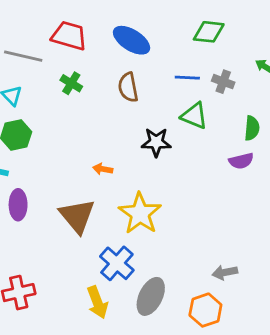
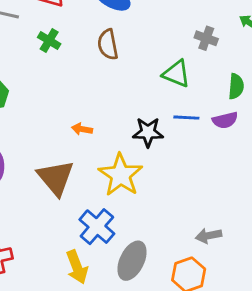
blue line: (187, 78) -> (186, 118), moved
black star: (156, 142) -> (148, 132), moved

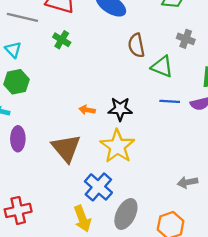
brown semicircle: (108, 45) -> (136, 45), moved
black star: (148, 132) -> (120, 109), moved
gray arrow: (209, 236) -> (187, 182), moved

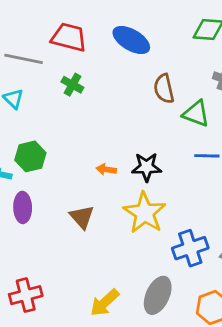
green hexagon: (16, 82) -> (30, 156), moved
brown triangle: (66, 148) -> (82, 217), size x0.7
blue cross: (98, 187) -> (190, 248), moved, turned 32
yellow arrow: (82, 219) -> (105, 303), turned 70

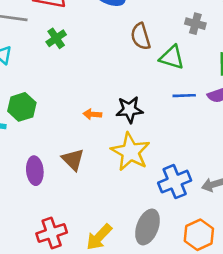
green cross: (72, 85) -> (56, 38), turned 30
purple ellipse: (23, 207) -> (35, 171), moved
red cross: (26, 295) -> (52, 233), moved

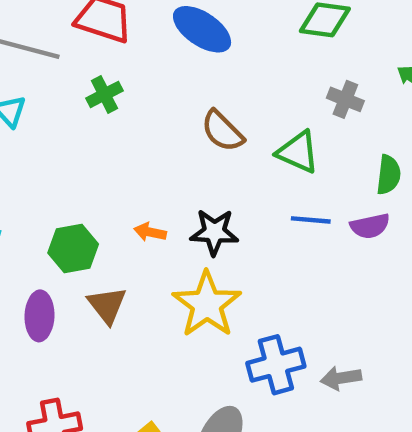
brown semicircle: (141, 36) -> (223, 131), moved, turned -36
green hexagon: (22, 107) -> (73, 248), moved

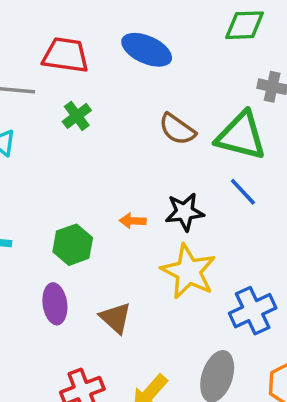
green triangle: (298, 152) -> (241, 136), size x1.4
blue line: (311, 220) -> (243, 192), moved, turned 52
brown triangle: (107, 305) -> (116, 318), moved

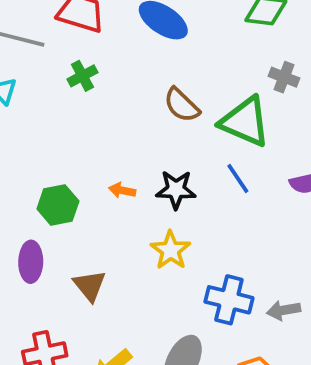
yellow star: (188, 271) -> (170, 250), size x0.7
blue cross: (253, 311) -> (229, 300), turned 30

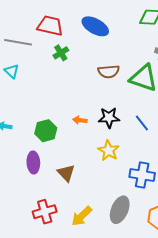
green cross: (82, 76) -> (61, 53), moved
brown semicircle: (182, 105) -> (109, 72), turned -45
blue line: (238, 178) -> (142, 123), moved

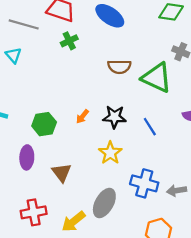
orange arrow: (80, 120) -> (82, 116), turned -64
gray ellipse: (120, 210) -> (104, 203), moved

